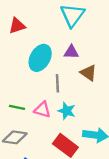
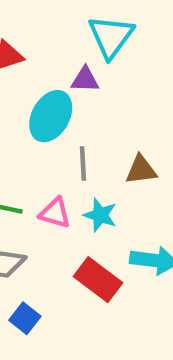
purple triangle: (71, 52) -> (85, 80), moved
brown triangle: (89, 73) -> (141, 170), moved, turned -42

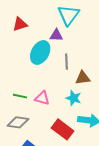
gray line: (83, 163) -> (66, 62), moved
cyan star: (100, 215) -> (74, 98), moved

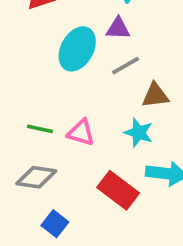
purple triangle: (56, 35) -> (118, 28), moved
gray line: (66, 62) -> (126, 66), turned 63

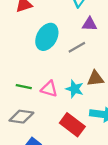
purple triangle: (118, 28) -> (90, 24), moved
brown triangle: (155, 95) -> (95, 78), moved
cyan star: (139, 133) -> (75, 89), moved

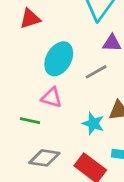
pink triangle: (49, 89) -> (52, 98), moved
gray diamond: (21, 117) -> (44, 158), moved

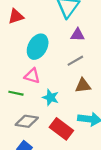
gray line: (96, 72) -> (75, 61), moved
cyan star: (93, 123) -> (51, 97), moved

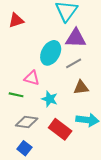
purple triangle: (78, 35) -> (76, 38), size x1.5
cyan ellipse: (38, 47) -> (51, 53), moved

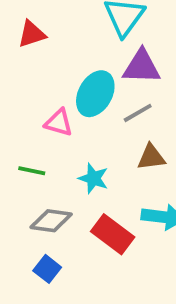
pink triangle: (32, 78) -> (59, 123), moved

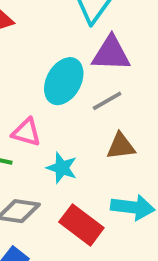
pink triangle: (59, 123) -> (26, 132), moved

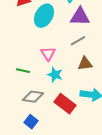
cyan ellipse: (64, 81) -> (44, 16), moved
pink triangle: (26, 132) -> (48, 54), moved, turned 42

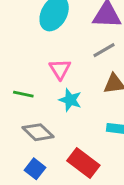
gray diamond: (33, 97) -> (38, 132), turned 35
red rectangle: (65, 104) -> (83, 163), moved

